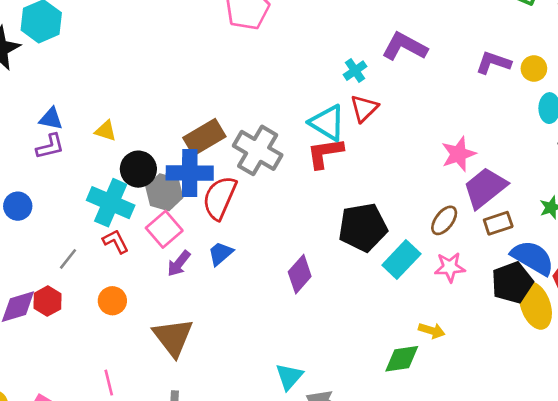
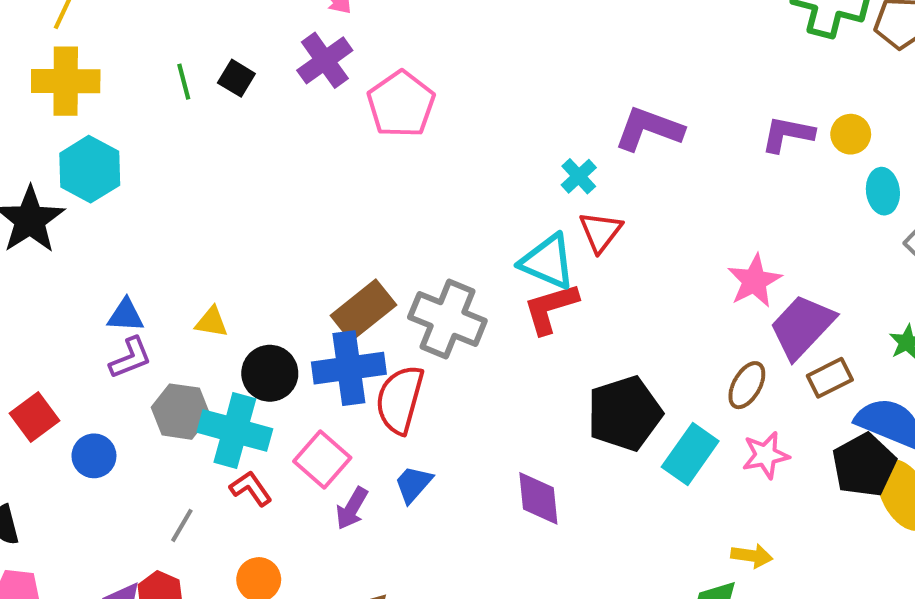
gray hexagon: (164, 192) -> (181, 412), moved
purple diamond: (300, 274) -> (538, 498), turned -39

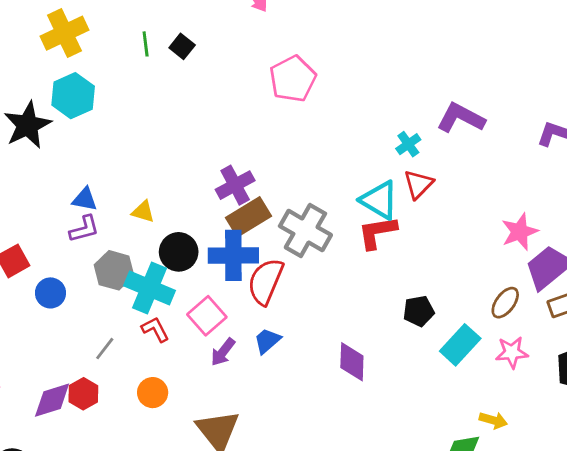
purple cross: (325, 60) -> (235, 185), moved
yellow cross: (66, 81) -> (64, 33), turned -33
black pentagon: (625, 413) -> (419, 311), size x0.6

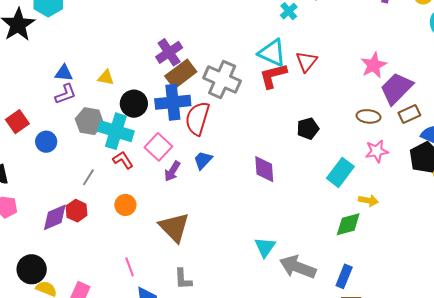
red triangle: (418, 184) -> (307, 62), moved
brown ellipse: (505, 303) -> (368, 116), turned 65
cyan rectangle: (460, 345) -> (340, 172), moved

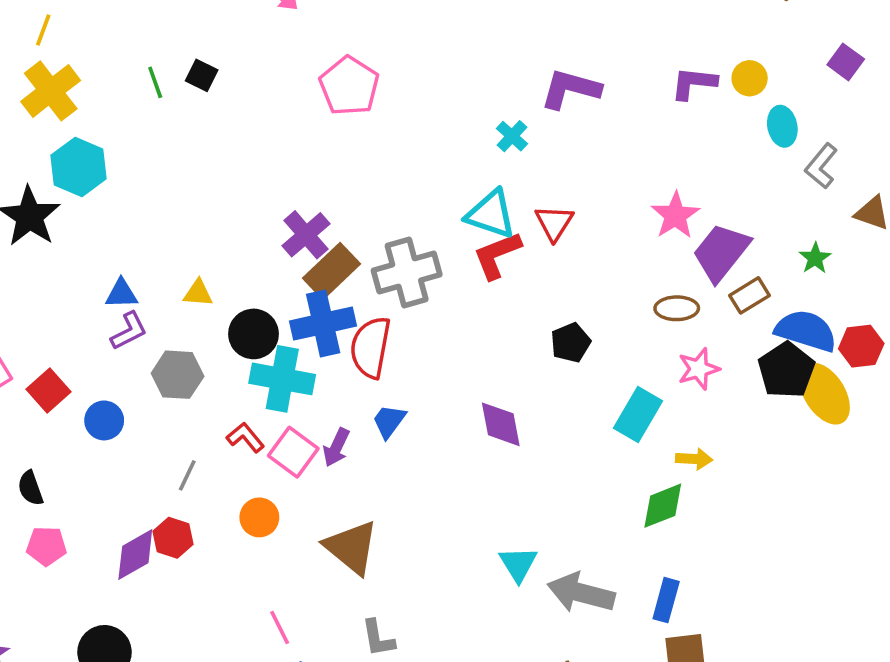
gray cross: (222, 80) -> (407, 272), turned -33
cyan cross: (116, 131) -> (282, 379), moved
pink square: (158, 147) -> (293, 452), moved

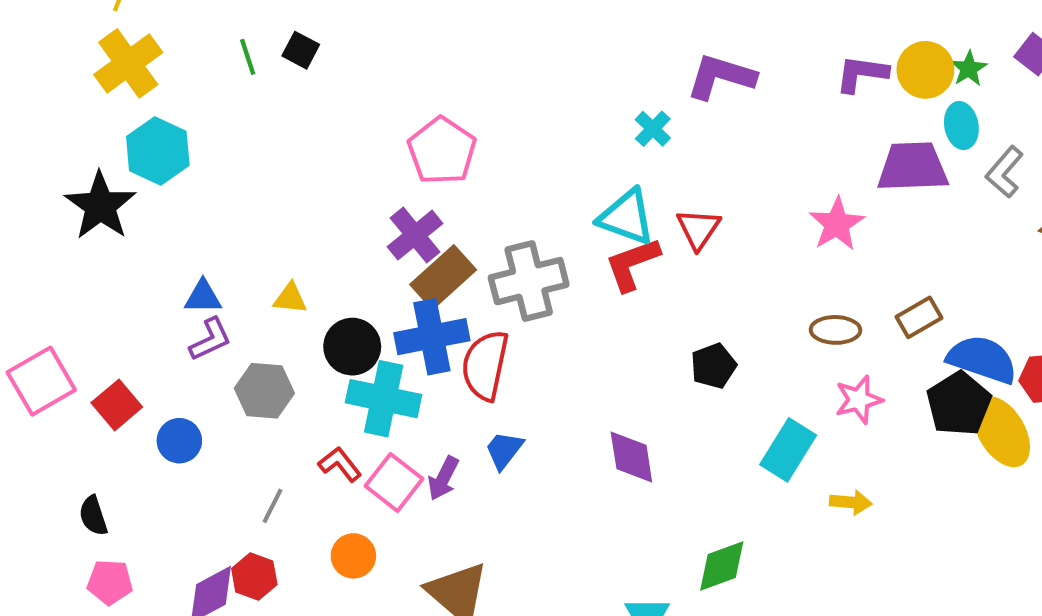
yellow circle: (750, 78) -> (925, 70), size x1.4
pink pentagon: (349, 86) -> (442, 151), moved
purple trapezoid: (721, 252) -> (913, 167), moved, turned 48
green star: (815, 258) -> (969, 69), moved
green diamond: (663, 506) -> (722, 566), moved

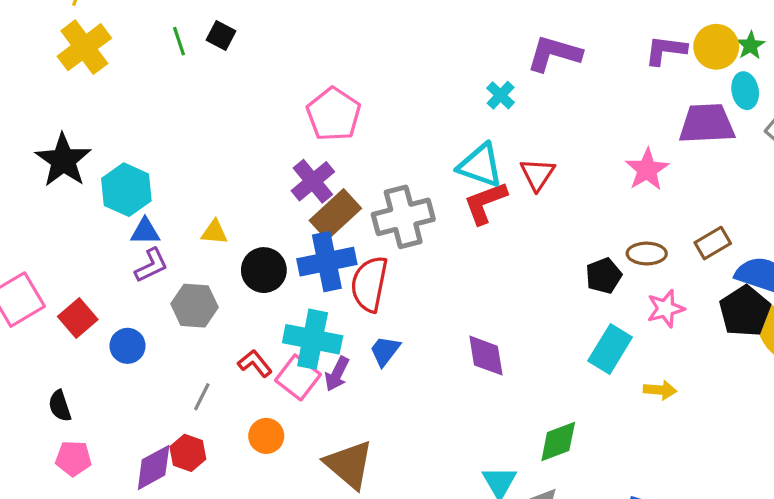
cyan hexagon: (158, 151) -> (126, 190), moved
black pentagon: (713, 366) -> (604, 276), moved
cyan cross: (384, 399) -> (313, 339), moved

